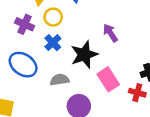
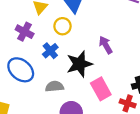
yellow circle: (53, 17) -> (62, 26), moved

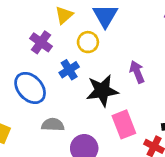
gray semicircle: (55, 86) -> (53, 125), moved

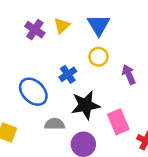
purple cross: (41, 42) -> (35, 30), moved
yellow circle: (88, 42) -> (98, 57), moved
black star: (102, 91) -> (85, 105), moved

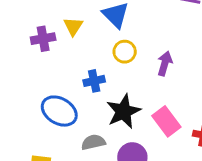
purple cross: (35, 30) -> (43, 39), turned -30
blue cross: (68, 74) -> (94, 81), turned 36
purple arrow: (129, 74) -> (165, 64), turned 54

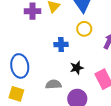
blue ellipse: (59, 111) -> (20, 66), moved, turned 40
black star: (123, 111) -> (77, 68), size x0.6

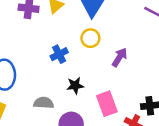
blue cross: (61, 45) -> (59, 54), turned -32

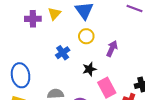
black star: (75, 85) -> (89, 69), moved

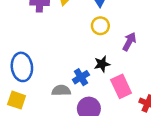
blue cross: (63, 53) -> (81, 77), moved

